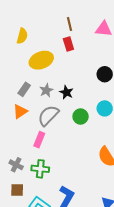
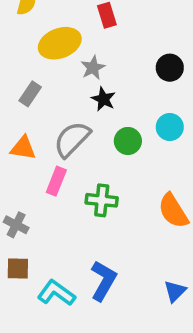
gray star: (46, 90) -> (93, 68), moved
orange triangle: (20, 111) -> (23, 148), moved, turned 42
green cross: (40, 169) -> (102, 200), moved

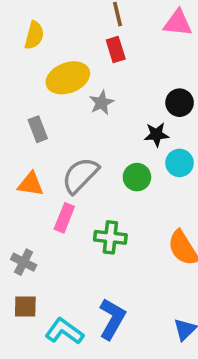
gray rectangle: (30, 94) -> (38, 129), turned -55
black star: (103, 99) -> (156, 135), moved, turned -30

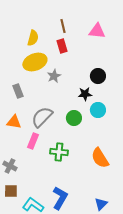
yellow semicircle: (34, 35) -> (33, 38), moved

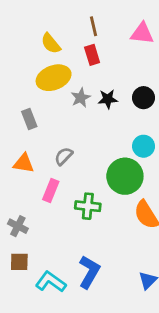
yellow semicircle: (33, 38) -> (51, 43), turned 126
black star: (85, 94) -> (108, 99), moved
gray semicircle: (42, 117) -> (64, 156), size x0.6
green circle: (74, 118) -> (125, 176), moved, size x1.6

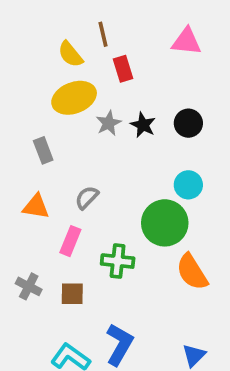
brown line: (94, 26) -> (103, 34), moved
black star: (108, 99) -> (143, 125), turned 30
brown square: (19, 262) -> (72, 294), moved

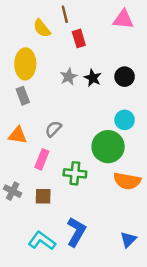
yellow ellipse: (74, 98) -> (25, 64), moved, turned -68
orange semicircle: (192, 272) -> (127, 181), turned -48

